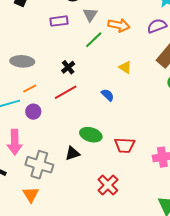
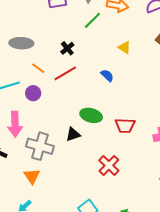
orange line: (30, 89) -> (38, 68), moved, turned 64

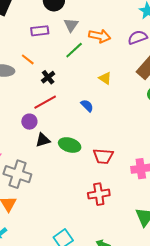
orange line: (38, 68) -> (28, 59), moved
purple circle: (33, 93) -> (29, 122), moved
black triangle: (73, 134) -> (43, 140), moved
red cross: (109, 165) -> (99, 194), moved, turned 35

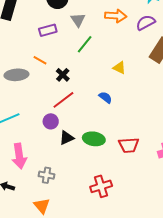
orange arrow: (100, 36) -> (116, 16), moved
gray cross: (17, 174) -> (46, 175), size x0.6
red cross: (99, 194) -> (101, 186), moved

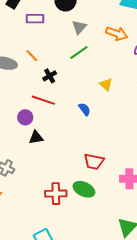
purple rectangle: (48, 30) -> (35, 19), moved
red line: (63, 100) -> (43, 100), turned 40
green ellipse: (94, 139) -> (84, 189), moved

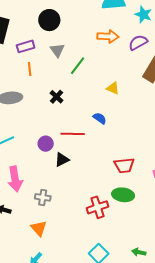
gray triangle: (79, 27) -> (57, 50), moved
orange line: (32, 56) -> (30, 69), moved, turned 56
red line: (43, 100) -> (73, 134), moved

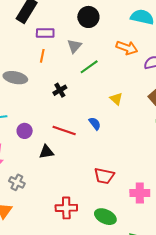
black circle: (49, 20) -> (88, 17), moved
purple circle: (46, 144) -> (25, 131), moved
green ellipse: (123, 195) -> (105, 217), moved

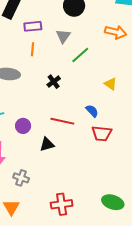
red trapezoid: (104, 176) -> (102, 133), moved
red cross: (66, 208) -> (62, 204), moved

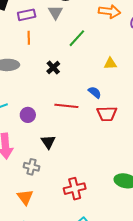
gray triangle: (63, 36) -> (55, 12), moved
yellow triangle: (111, 84) -> (110, 64), turned -32
black triangle: (47, 144) -> (48, 142), moved, turned -42

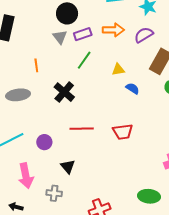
purple rectangle: (27, 15) -> (83, 34), moved
yellow triangle: (110, 64) -> (118, 70), moved
black cross: (53, 67) -> (64, 92), size x1.5
blue semicircle: (95, 92) -> (133, 88), moved

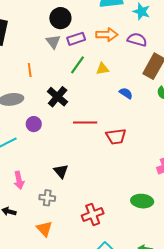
purple semicircle: (144, 35) -> (137, 40), turned 48
yellow triangle: (118, 70) -> (102, 69), moved
red line: (82, 129) -> (85, 122), moved
purple circle: (44, 142) -> (34, 124), moved
pink arrow: (26, 176) -> (19, 180), size x0.7

